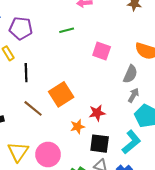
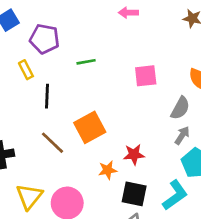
green line: (67, 30) -> (86, 62), moved
pink square: (102, 51) -> (146, 76), turned -30

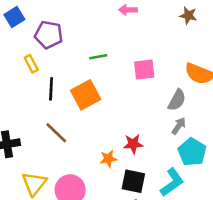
green line: (86, 62) -> (98, 57), moved
orange square: (90, 127) -> (86, 95), moved

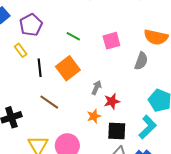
purple pentagon: (49, 35) -> (31, 25), turned -30
green line: (98, 57) -> (73, 36), turned 48
gray arrow: (179, 126) -> (96, 88), moved

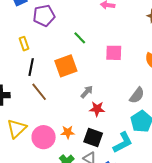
yellow rectangle: (21, 50) -> (24, 44), moved
gray semicircle: (141, 61) -> (137, 95), moved
black line: (40, 68) -> (31, 67), moved
orange star: (94, 116) -> (68, 132), moved

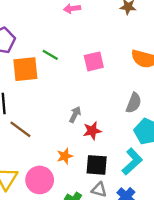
orange square: (66, 66) -> (25, 69), moved, turned 30
orange star: (68, 132) -> (65, 156), moved

